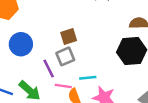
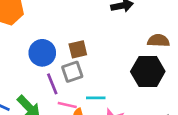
blue circle: (21, 44) -> (42, 53), moved

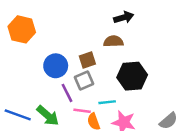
brown semicircle: (158, 41) -> (113, 41), moved
black hexagon: (148, 71) -> (132, 76), moved

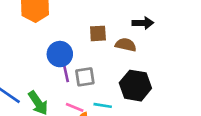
brown square: (87, 60) -> (98, 33), moved
purple line: (67, 93) -> (66, 72), moved

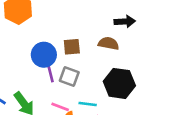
brown square: (98, 33) -> (72, 47), moved
gray square: (85, 77) -> (69, 76), turned 30

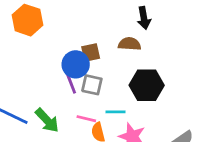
black arrow: (125, 21) -> (144, 18), turned 90
blue circle: (44, 55) -> (76, 64), moved

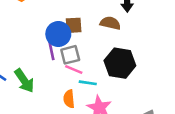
gray square: (92, 85) -> (70, 55), turned -36
pink line: (86, 119) -> (74, 70), moved

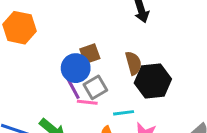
brown semicircle: (110, 23) -> (133, 63), moved, turned 78
pink line: (74, 70) -> (87, 102), moved

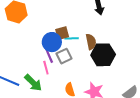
pink line: (87, 102) -> (46, 68), moved, turned 64
cyan line: (124, 113) -> (72, 38), moved

